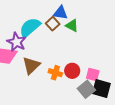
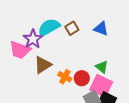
blue triangle: (60, 13) -> (101, 29), moved
green triangle: (72, 26) -> (102, 67), moved
pink square: (93, 74) -> (101, 86), size x1.6

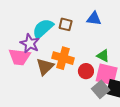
brown square: (72, 28) -> (66, 24), turned -32
orange cross: (65, 77) -> (63, 58), moved, size x1.5

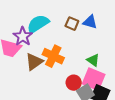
brown square: (66, 24) -> (72, 24), moved
red circle: (86, 71) -> (74, 83), moved

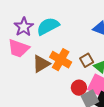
brown square: (72, 24) -> (87, 60), moved, turned 32
purple star: (23, 36) -> (24, 27), moved

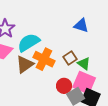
cyan semicircle: (48, 26) -> (29, 43), moved

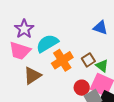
orange cross: (44, 59) -> (62, 60), turned 30
brown triangle: (25, 64) -> (32, 76), moved

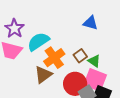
brown triangle: (32, 76) -> (43, 75), moved
red circle: (82, 88) -> (75, 84), size x1.5

